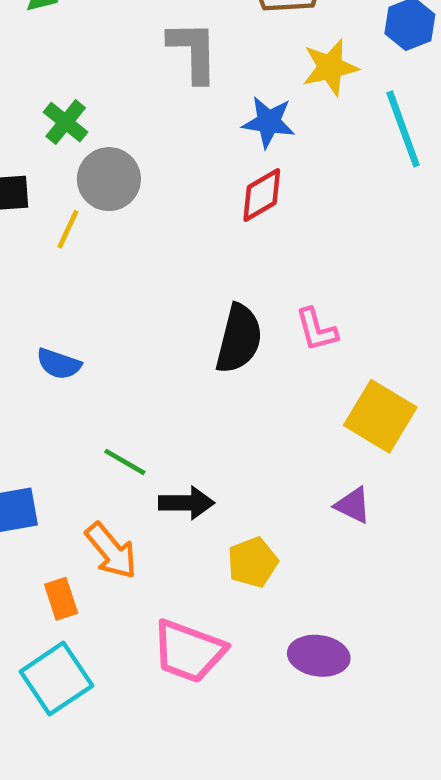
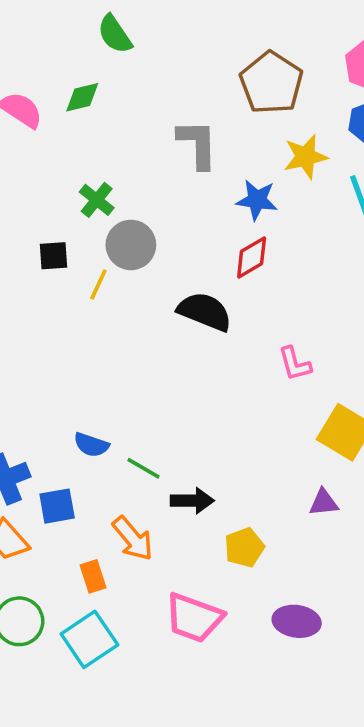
black semicircle: (239, 339) -> (205, 312), moved, turned -82
blue semicircle: (59, 364) -> (91, 445), moved
purple triangle: (353, 505) -> (324, 502), turned -32

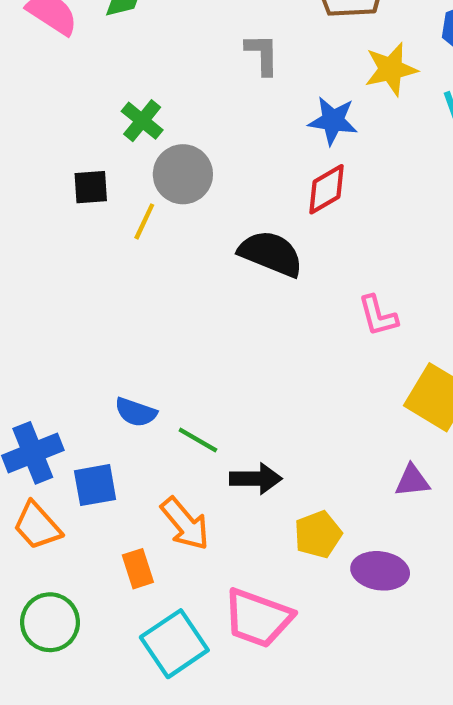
gray L-shape: (198, 144) -> (262, 54), size x0.7
purple ellipse: (297, 621) -> (380, 571), moved
cyan square: (89, 639) -> (174, 644), moved

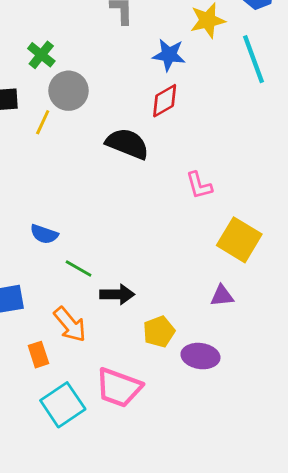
blue semicircle: (136, 412) -> (44, 234), moved

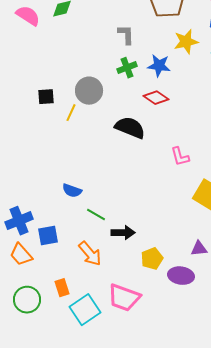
green cross: (41, 55) -> (127, 68), moved, turned 30
red diamond: (165, 101) -> (156, 98), turned 65
purple triangle: (222, 296) -> (199, 249), moved
orange rectangle: (38, 355) -> (62, 288), moved

